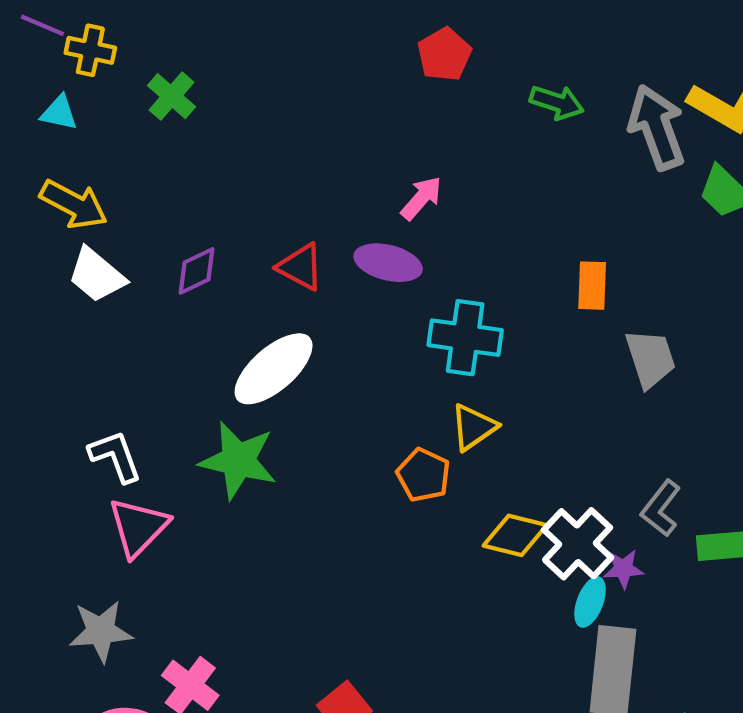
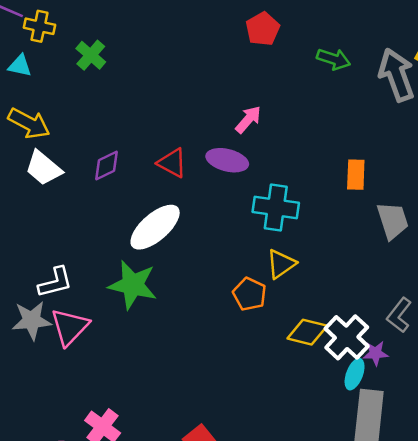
white L-shape: (115, 456) -> (55, 282), turned 96
gray star: (101, 631) -> (32, 320), moved

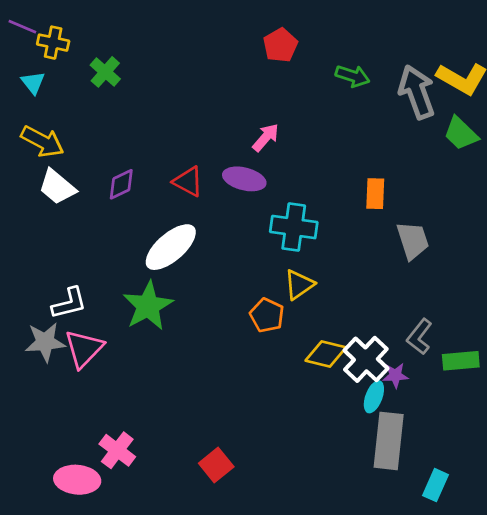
cyan triangle: (20, 66) -> (33, 83), turned 40
green star: (133, 285) -> (148, 306), turned 30

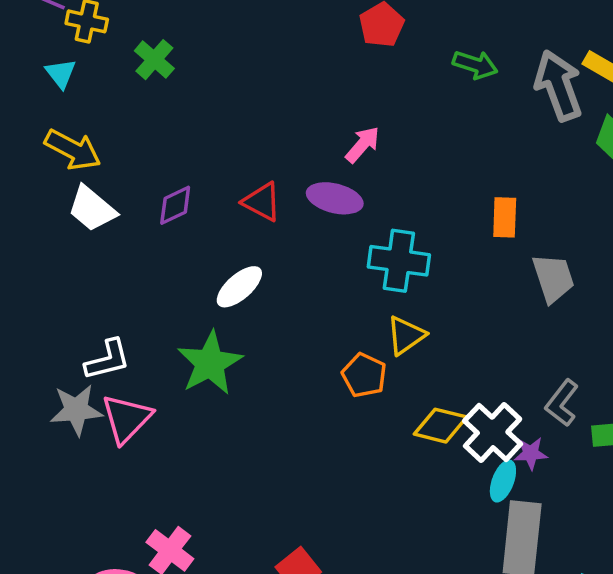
white ellipse: (171, 247) -> (239, 287), size x0.7

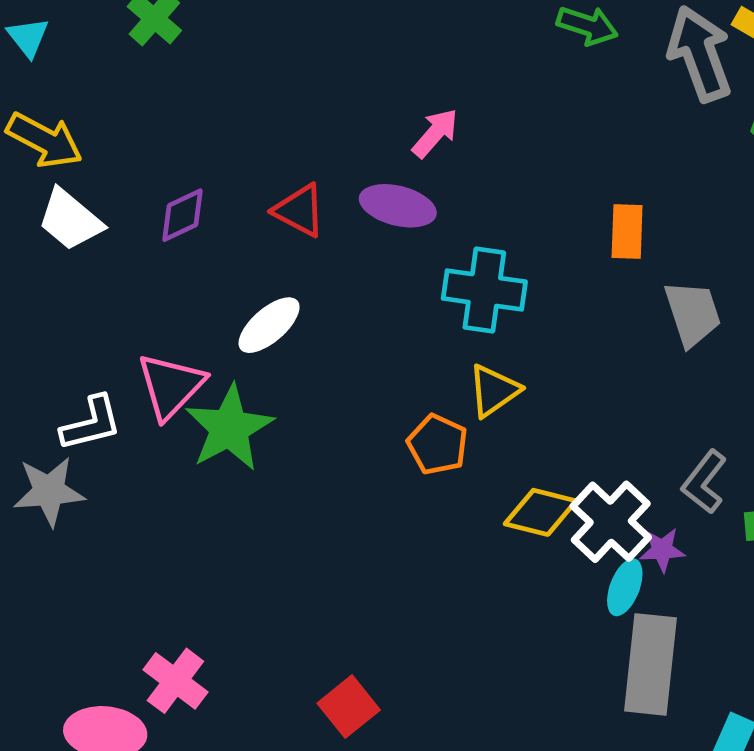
pink triangle: (127, 419) -> (171, 386), moved

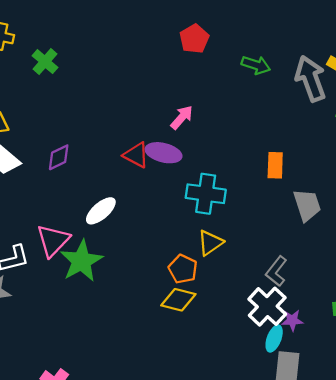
red triangle: (299, 210) -> (136, 155), moved
gray L-shape: (704, 482) -> (276, 271), moved
yellow diamond: (541, 512) -> (178, 300), moved

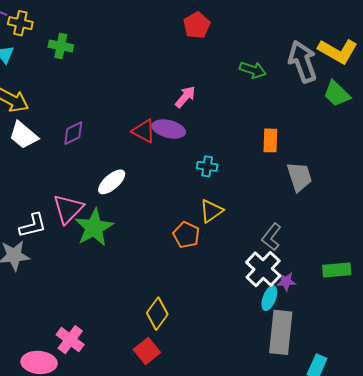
green cross: (45, 62) -> (61, 46), turned -30
green arrow: (256, 65) -> (253, 70), moved
cyan cross: (206, 194) -> (207, 166), size x0.6
yellow diamond: (178, 300) -> (157, 314), moved, turned -68

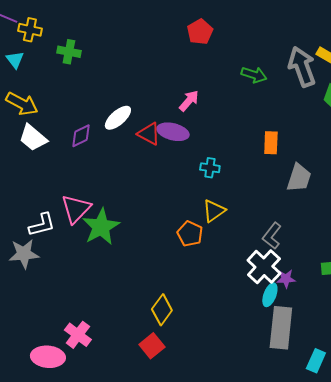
gray trapezoid: (299, 177) -> (299, 178), turned 36
white ellipse: (112, 182) -> (118, 118), moved

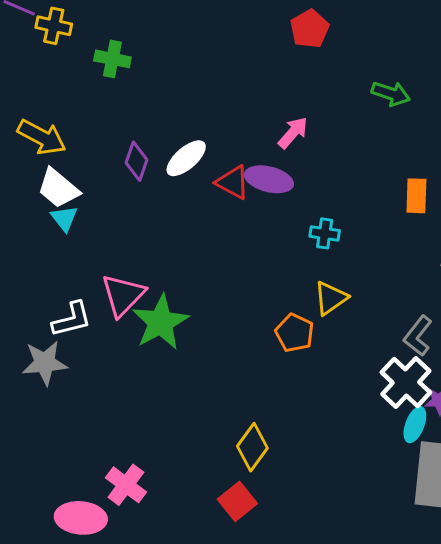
cyan triangle: (15, 60) -> (64, 218), moved
purple diamond: (81, 136) -> (136, 161), moved, turned -45

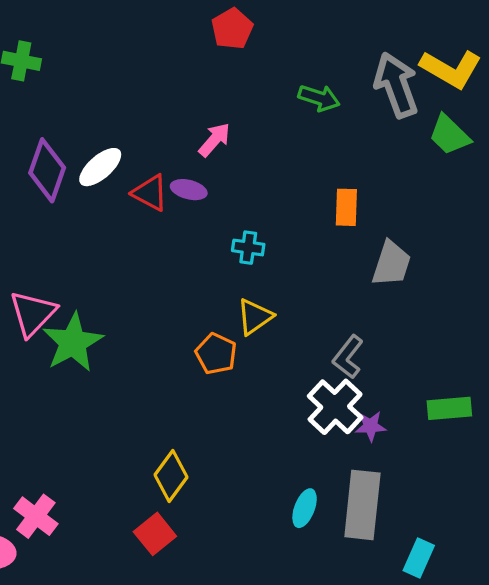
purple diamond: (136, 161) -> (47, 170), size x1.5
purple ellipse: (269, 179) -> (189, 190), size x0.7
cyan ellipse: (415, 425) -> (305, 508), moved

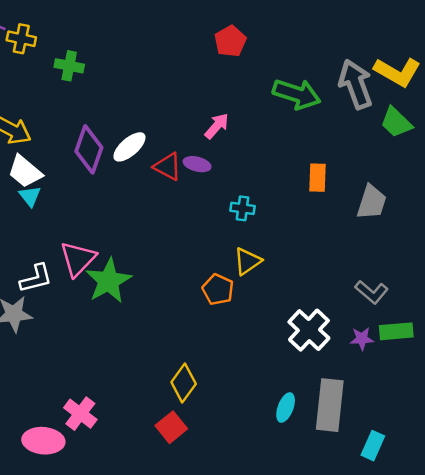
green arrow: (319, 98) -> (297, 94), size x1.5
gray trapezoid: (391, 264) -> (372, 202), moved
gray L-shape: (348, 357) -> (372, 292), moved, turned -88
purple star: (370, 426) -> (362, 339), moved

